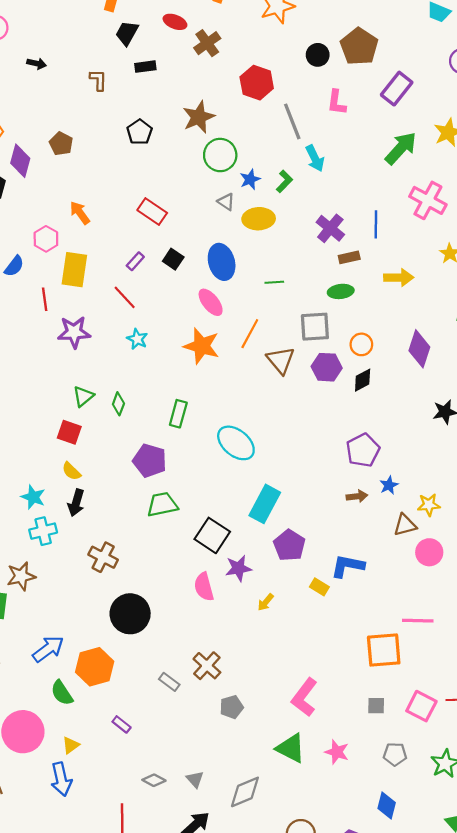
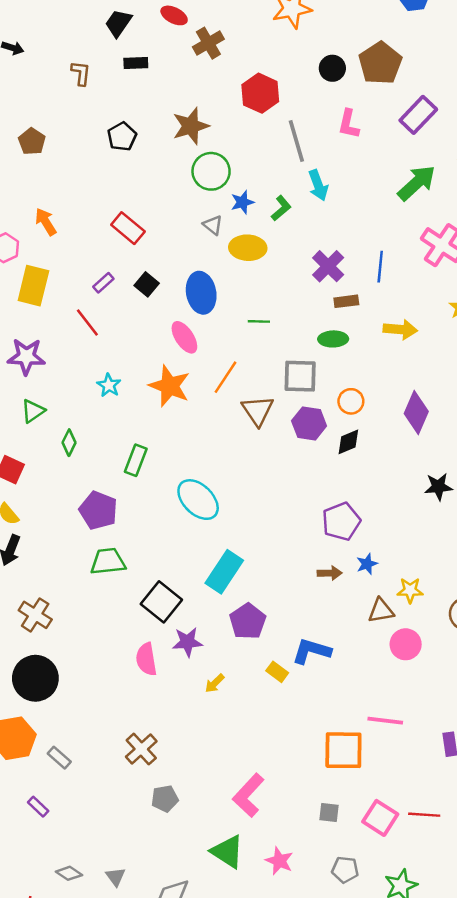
cyan star: (137, 339) -> (109, 385), moved
green triangle: (83, 396) -> (33, 411), moved
black circle: (130, 614) -> (35, 678), moved
gray rectangle: (169, 682) -> (59, 758), moved

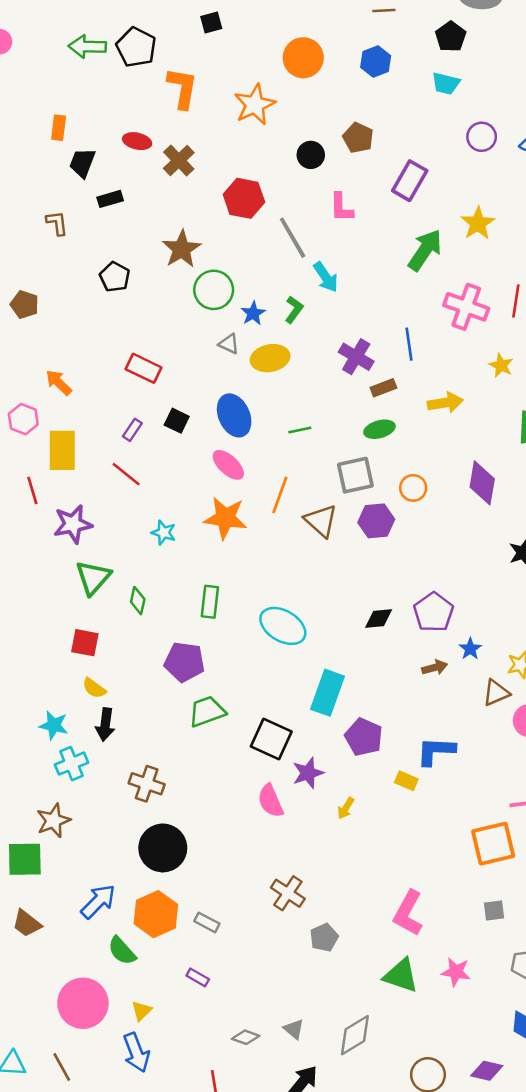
brown pentagon: (380, 63) -> (358, 138), size x0.7
green triangle: (33, 411) -> (93, 578), size x1.4
black diamond: (348, 442) -> (379, 619), moved, turned 32

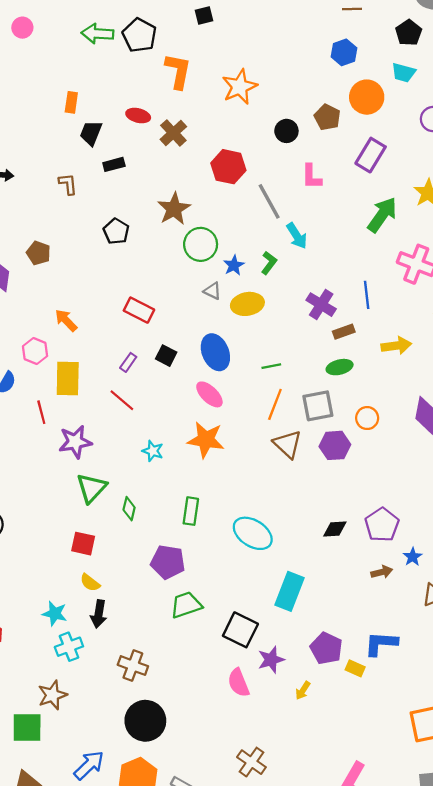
orange circle: (303, 58) -> (367, 97), moved
orange line: (280, 495) -> (275, 404), moved
purple pentagon: (364, 737) -> (326, 648), moved

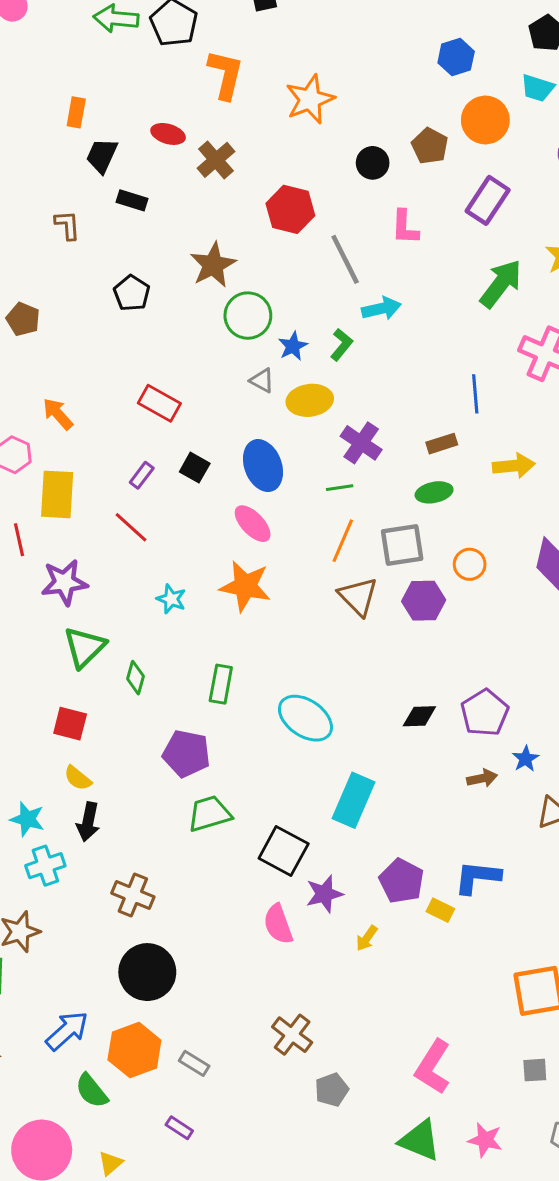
black rectangle: (114, 164) -> (132, 200), turned 30
cyan arrow: (297, 236) -> (381, 309), turned -72
purple cross: (321, 305) -> (361, 443), moved

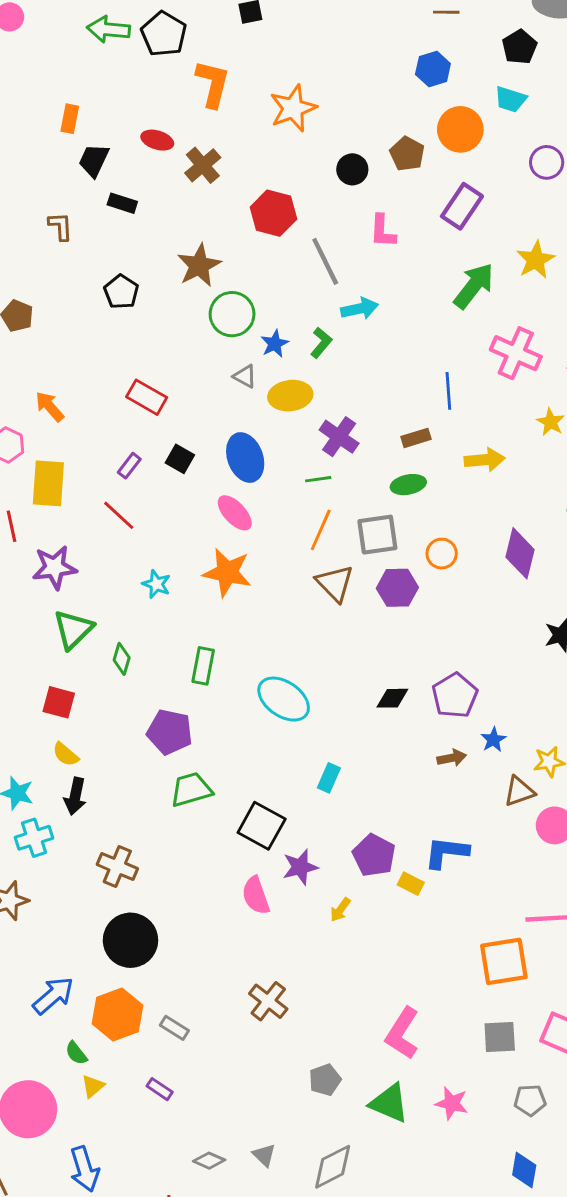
cyan rectangle: (354, 800) -> (329, 778), size x0.6
gray square: (535, 1070) -> (500, 1037), size x1.4
gray pentagon: (332, 1090) -> (325, 1080), moved
green semicircle: (92, 1091) -> (76, 1053), size x0.7
yellow triangle: (110, 1163) -> (93, 1086), moved

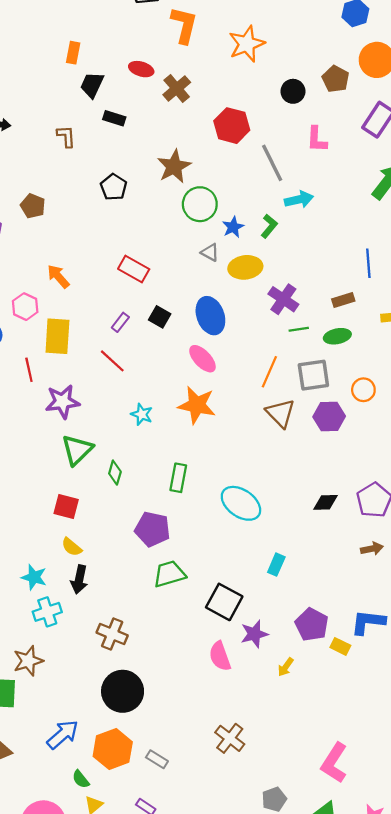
green line: (318, 479) -> (299, 329), moved

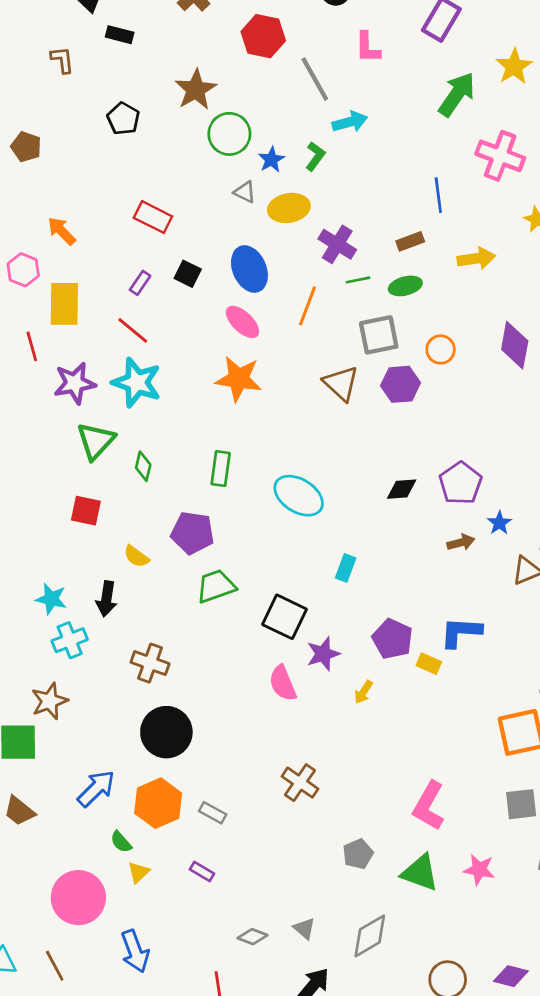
orange line: (269, 372) -> (307, 306), moved
cyan star: (142, 414) -> (137, 383), moved, size x1.8
yellow semicircle: (72, 547) -> (136, 556), moved

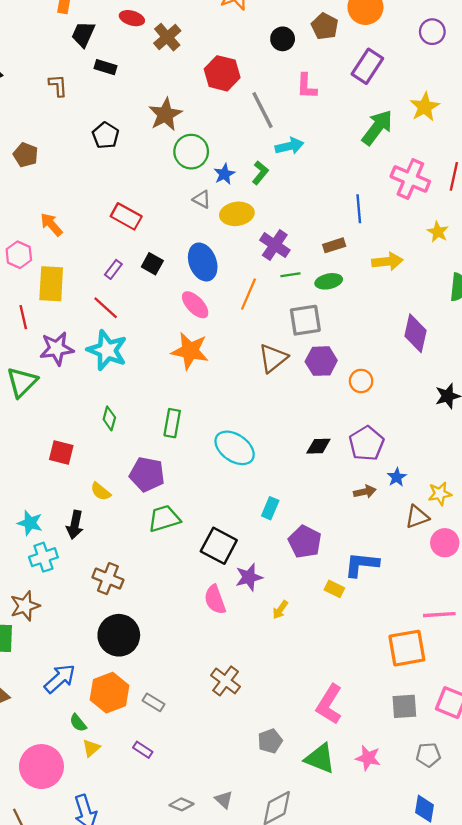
orange circle: (441, 349) -> (361, 381), moved
brown triangle: (341, 383) -> (273, 358), turned 36
green triangle: (96, 441) -> (22, 382), moved
purple pentagon: (392, 639) -> (305, 542), moved

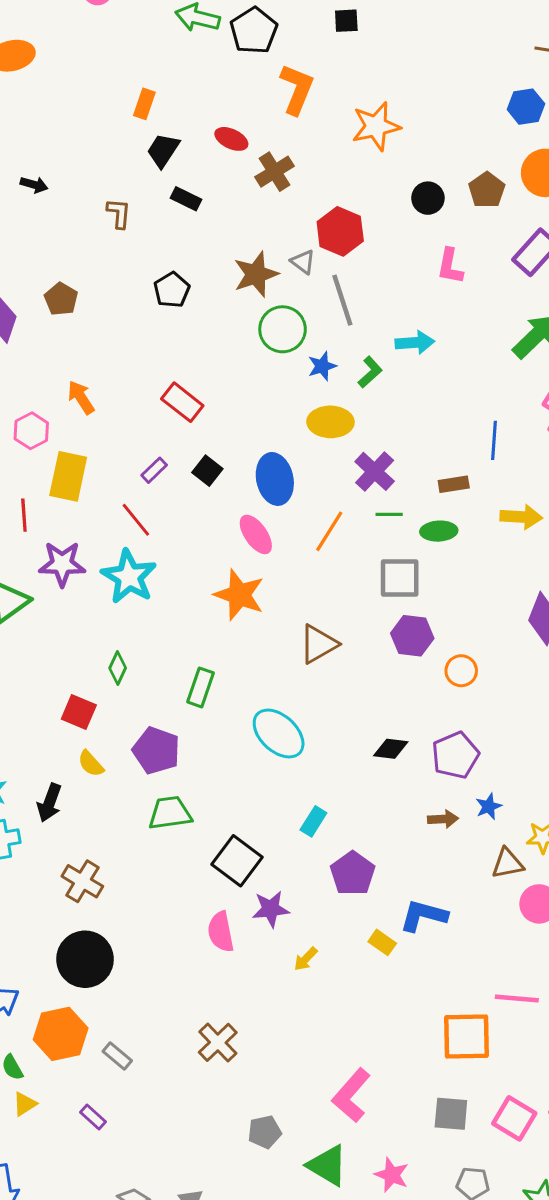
gray line: (263, 110) -> (342, 300), moved
gray triangle: (202, 199) -> (303, 262), moved
brown triangle: (273, 358) -> (318, 644), moved
red square: (61, 452) -> (79, 712), moved

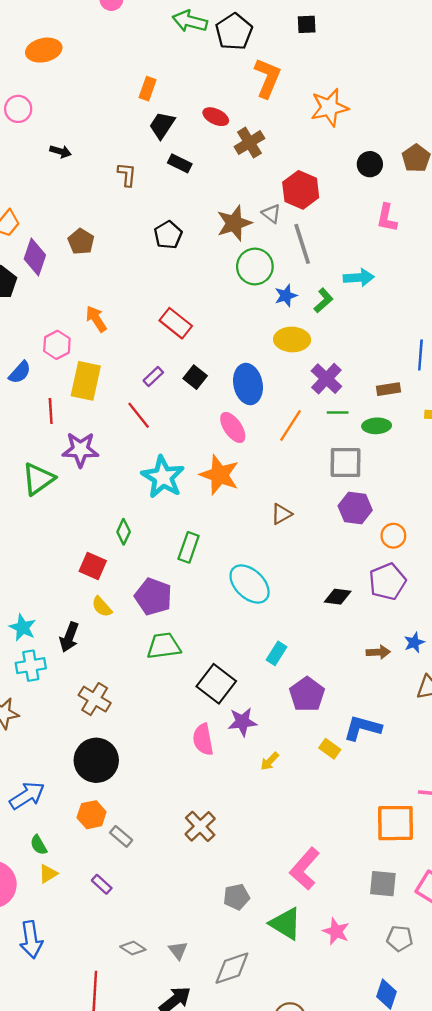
cyan star: (129, 577) -> (163, 477), moved
brown triangle: (318, 644) -> (281, 514), size x0.7
purple pentagon: (455, 755) -> (387, 582), moved
orange hexagon: (61, 1034) -> (92, 815), moved, size x0.7

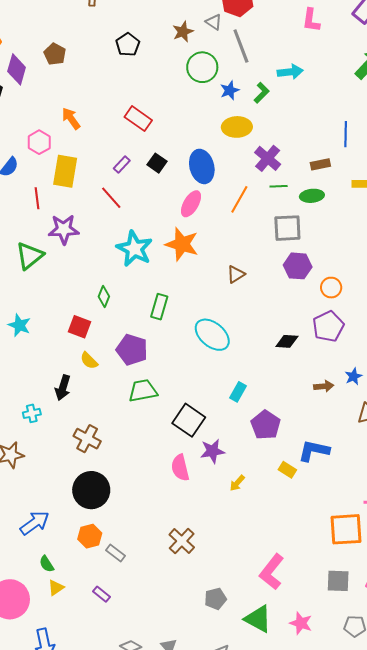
brown star: (234, 223) -> (183, 32), size x0.7
pink ellipse: (233, 428) -> (191, 204), turned 68
cyan star: (23, 627) -> (19, 325), moved
cyan cross: (31, 666) -> (32, 413), size x0.7

